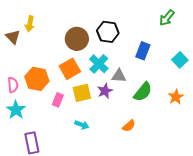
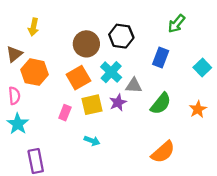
green arrow: (167, 18) -> (176, 24), moved
brown triangle: (13, 37) -> (14, 54), moved, turned 35
orange hexagon: (37, 79) -> (35, 72), moved
orange semicircle: (129, 126) -> (163, 152), moved, size x1.6

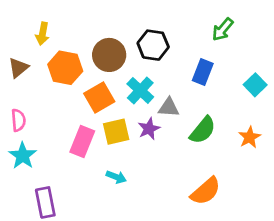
orange hexagon: (35, 72) -> (65, 68), moved
pink rectangle: (65, 113) -> (82, 141), size x1.5

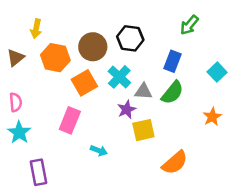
green semicircle: (203, 130) -> (172, 93), moved
yellow square: (116, 132) -> (143, 130), moved

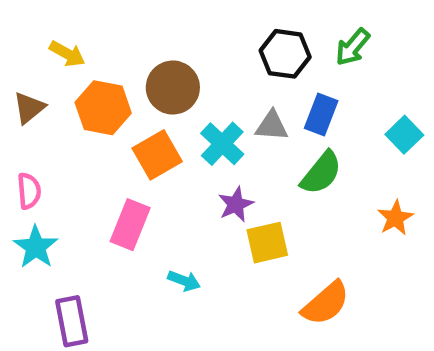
yellow arrow: (36, 29) -> (67, 54), turned -72
black hexagon: (130, 38) -> (285, 54), moved
gray triangle: (143, 91) -> (272, 126), moved

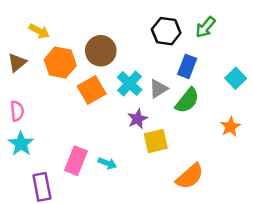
gray triangle: (272, 126) -> (158, 89), moved, turned -36
pink rectangle: (130, 225) -> (76, 161), moved

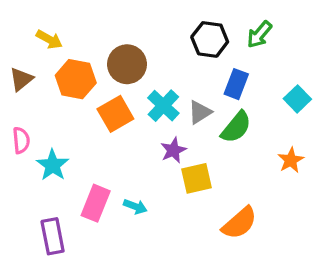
cyan star: (21, 144) -> (53, 165), moved

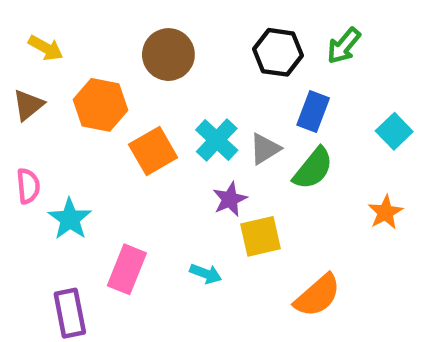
yellow arrow: (49, 39) -> (46, 48), moved
brown circle: (127, 64) -> (168, 55), moved
cyan arrow: (135, 206) -> (206, 274), moved

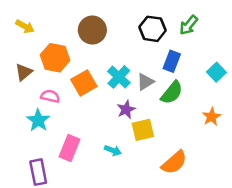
brown triangle: (28, 105) -> (24, 72), moved
pink semicircle: (28, 186) -> (50, 96), moved, turned -72

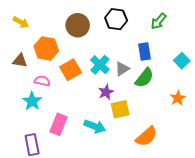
black hexagon: (153, 29) -> (116, 19), moved
blue rectangle: (172, 61) -> (144, 52), turned -30
brown triangle: (24, 72) -> (20, 61), turned 49
cyan arrow: (113, 150) -> (95, 126), size x1.5

